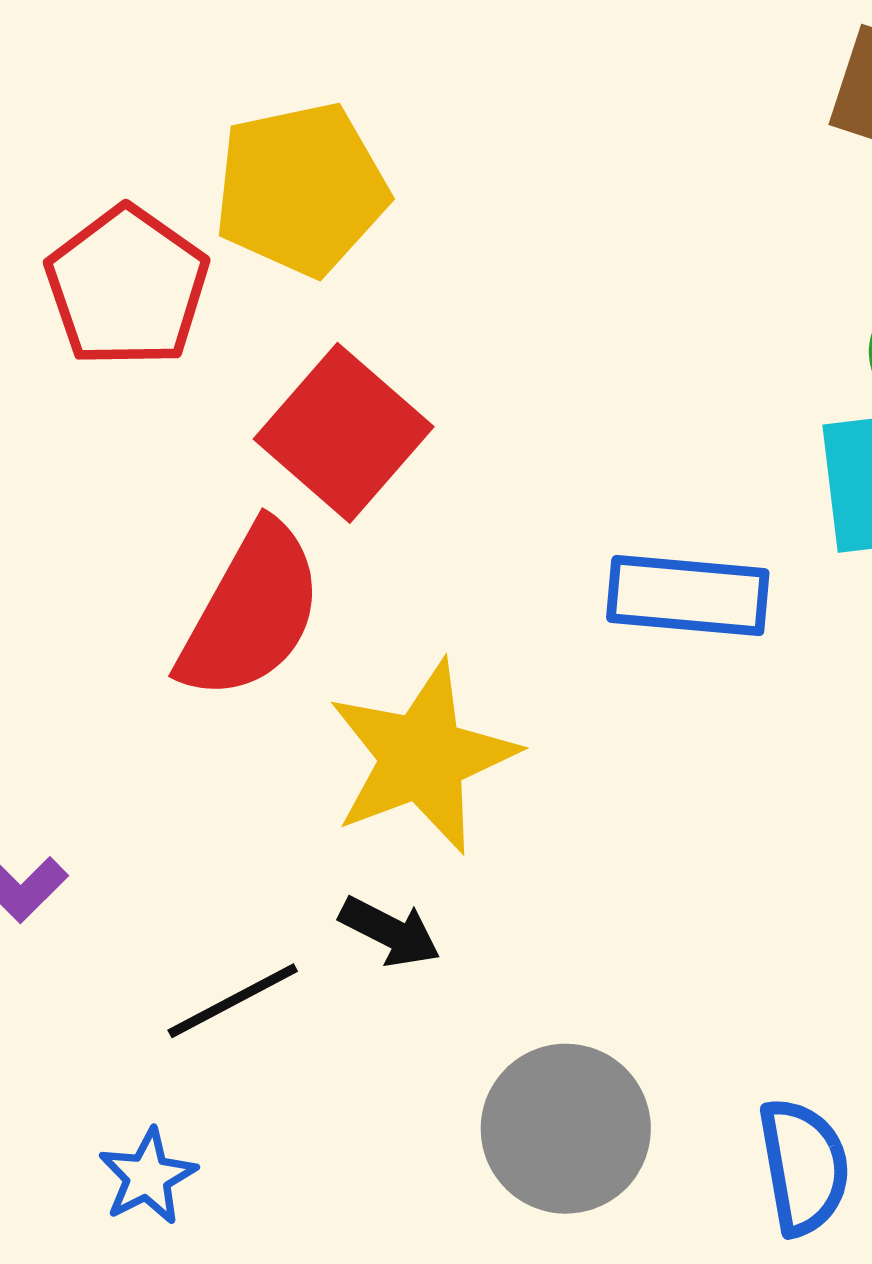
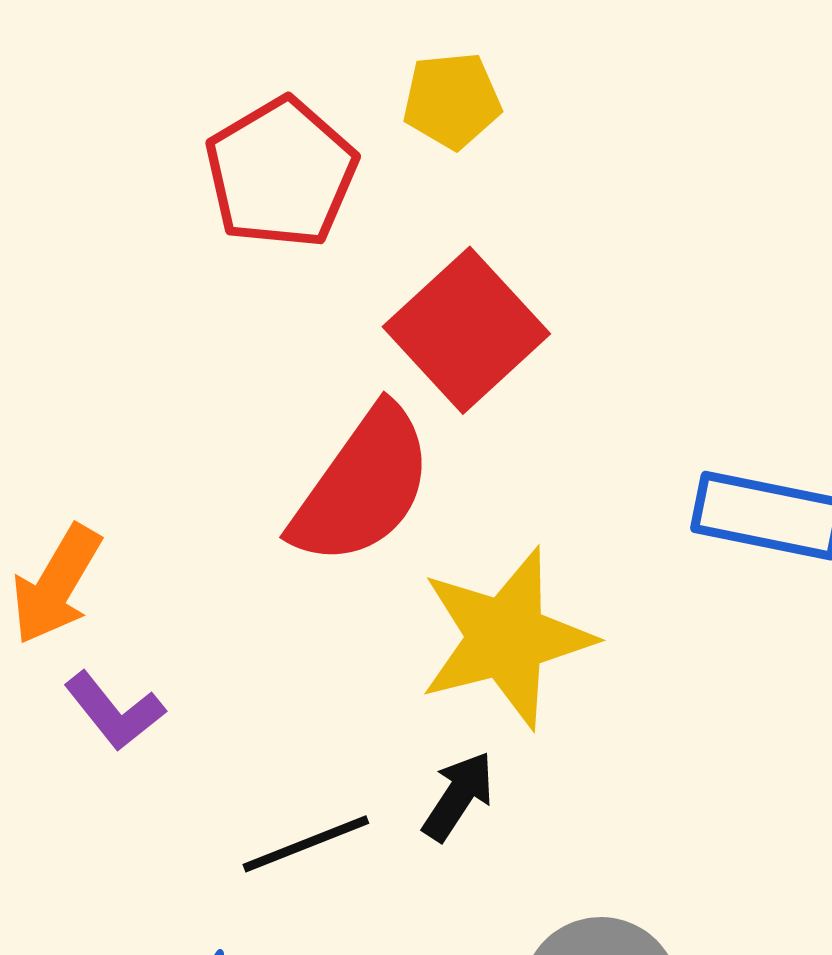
yellow pentagon: (301, 189) -> (452, 100), size x0.6
black arrow: (390, 932) -> (458, 796), turned -90

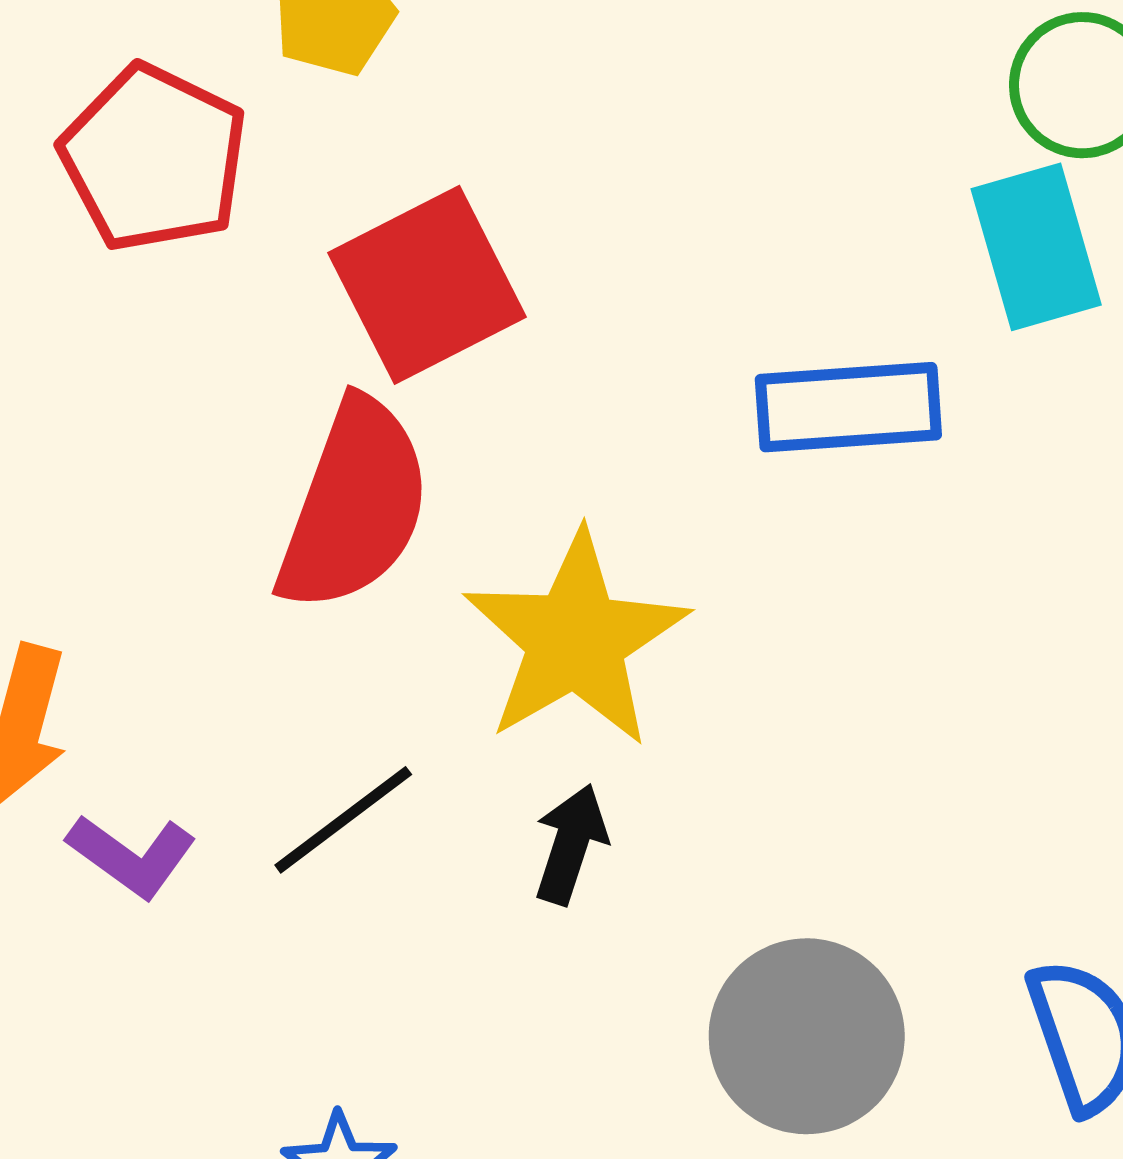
red square: (466, 330) -> (427, 285), turned 31
black line: (306, 844) -> (343, 820), moved

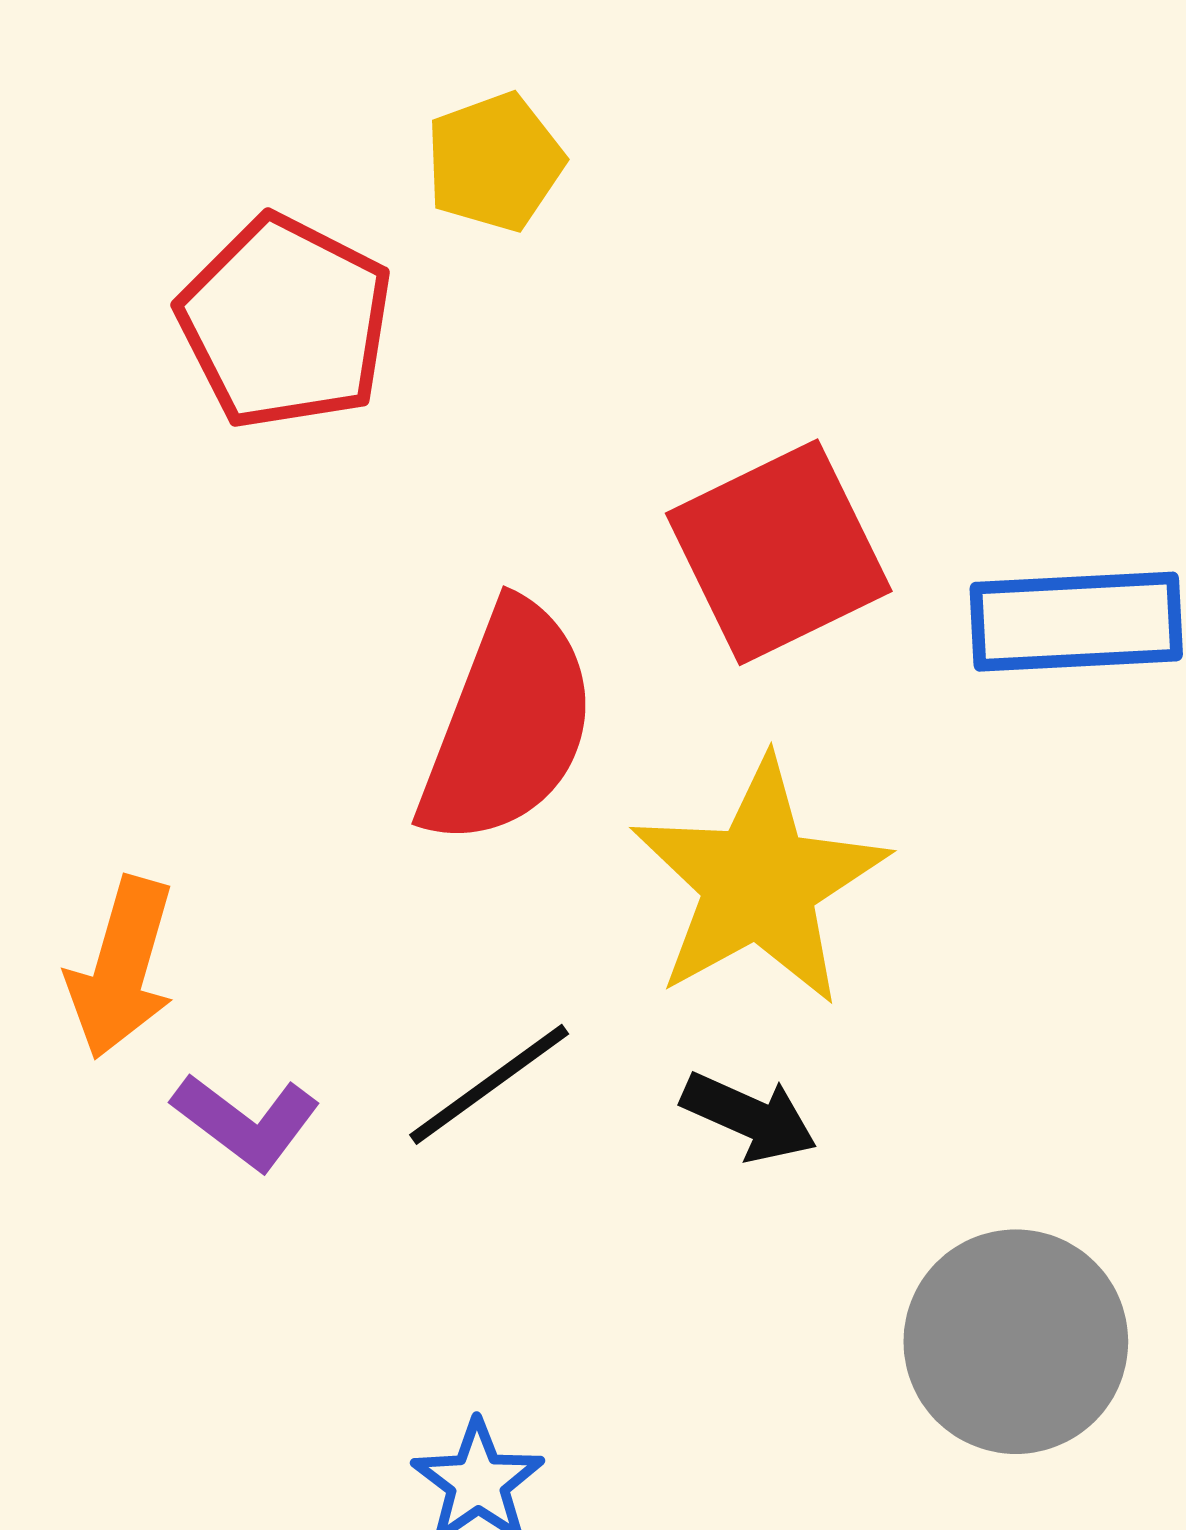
red square: (427, 285) -> (779, 552), moved
black arrow: (571, 844) -> (749, 1117), turned 95

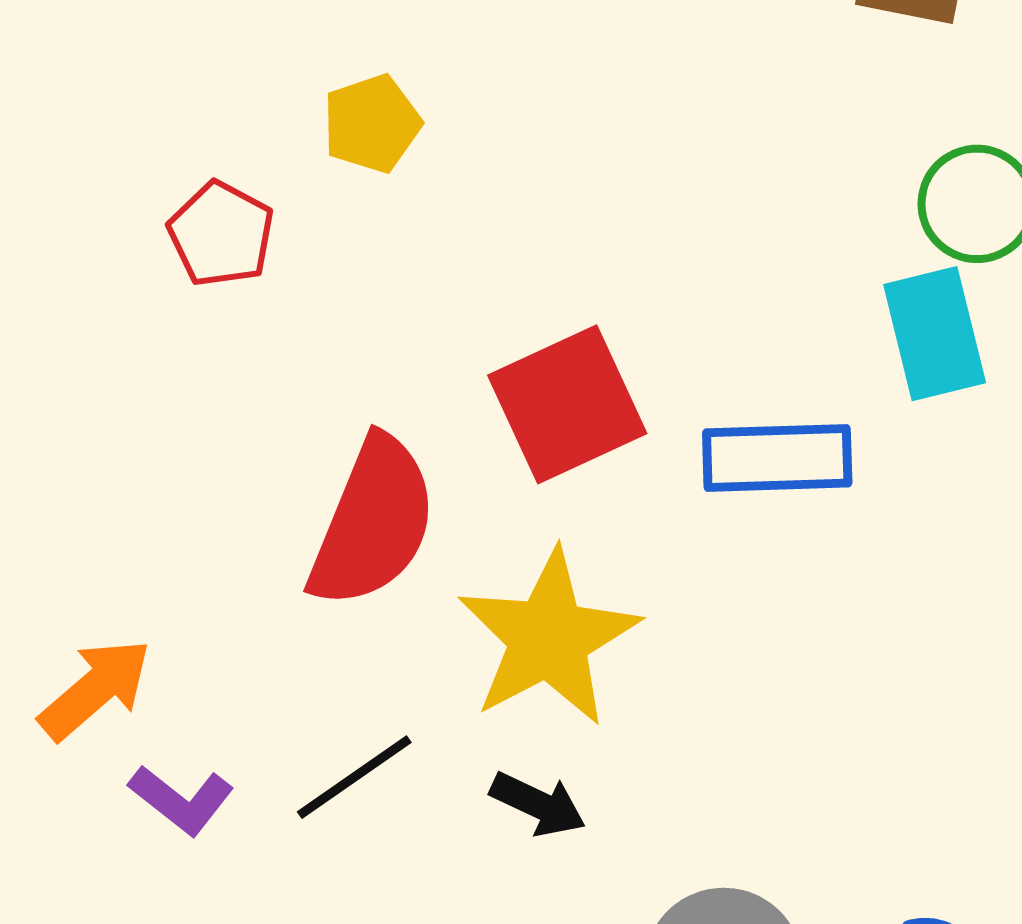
red pentagon: (285, 322) -> (221, 234), size x0.7
orange arrow: (121, 968) -> (95, 689), turned -148

